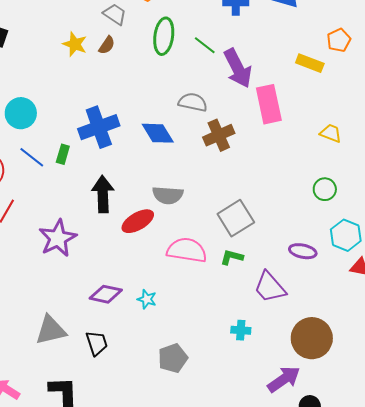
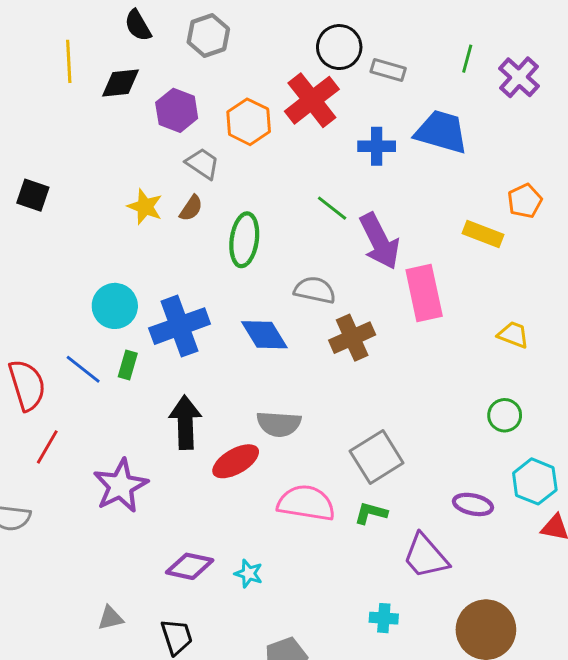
green ellipse: (164, 36) -> (244, 240), moved
cyan circle: (21, 113) -> (115, 306), moved
gray triangle: (51, 330) -> (110, 618), size x0.6

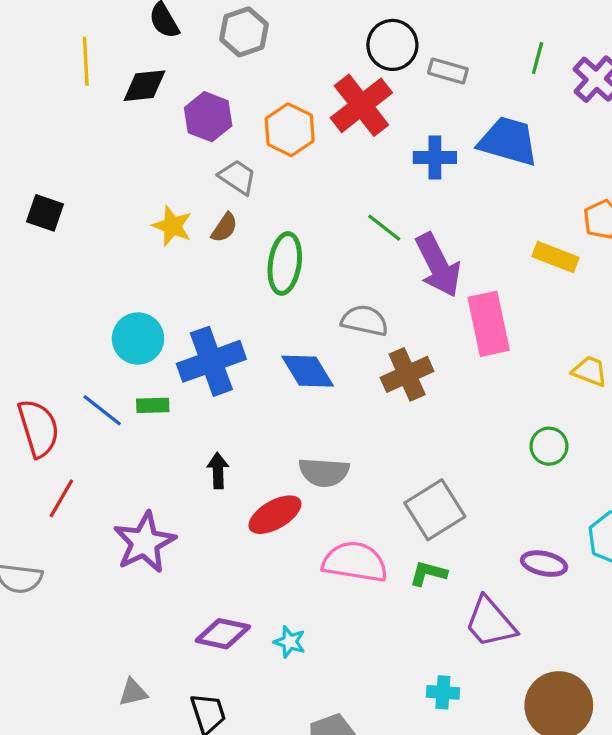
green rectangle: (128, 365) -> (153, 405), turned 72
green circle: (505, 415) -> (549, 446), moved
black arrow: (185, 422) -> (218, 471), size x0.6

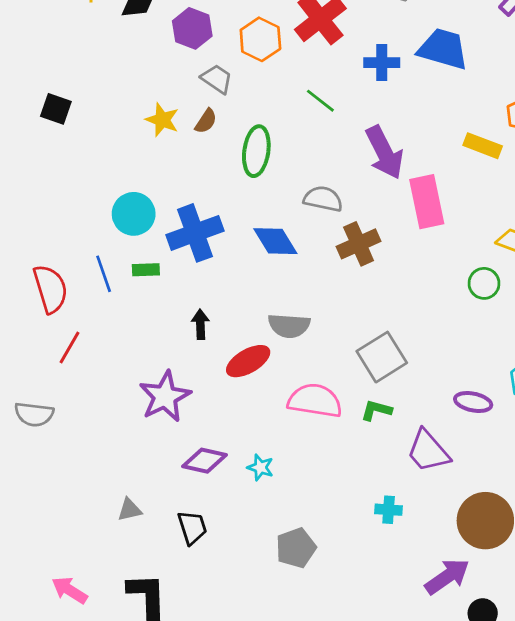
green line: (384, 228) -> (320, 101), moved
blue line: (102, 410) -> (104, 274), turned 33
green circle: (549, 446) -> (484, 283), moved
purple star: (145, 542) -> (165, 397), moved

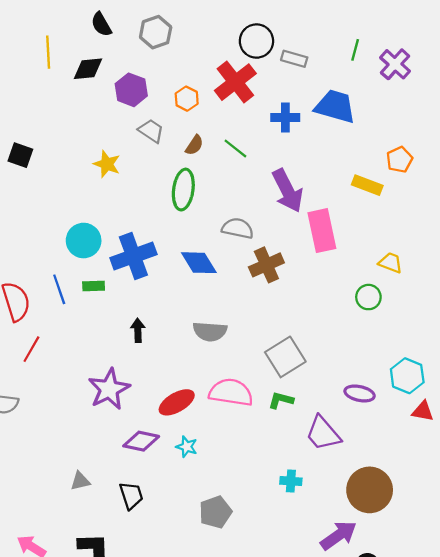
orange hexagon: (260, 39) -> (187, 99), size x0.7
brown semicircle: (206, 121) -> (194, 145), moved
red ellipse: (248, 361) -> (177, 402), moved

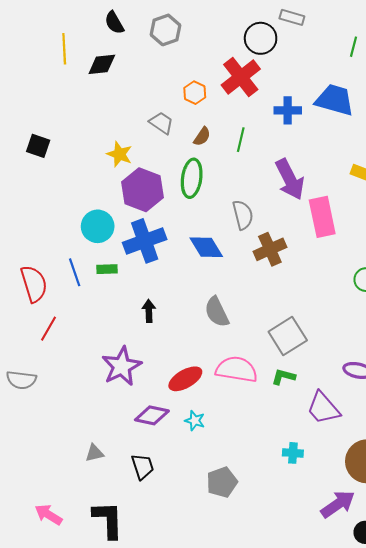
gray rectangle: (294, 59) -> (292, 17), moved
purple hexagon: (131, 90) -> (143, 190), moved, size x1.4
green line: (235, 149) -> (241, 140), turned 65
gray semicircle: (238, 228) -> (243, 215), turned 64
gray semicircle: (210, 331) -> (217, 312), turned 60

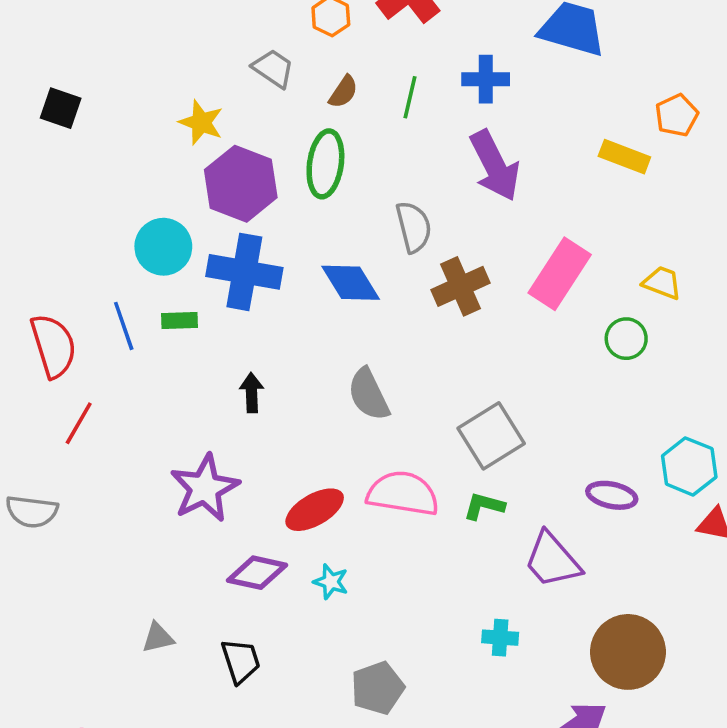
blue cross: (288, 110) -> (486, 79), moved
pink rectangle: (322, 217) -> (560, 274), moved, turned 45
blue cross: (145, 241) -> (244, 272), turned 30

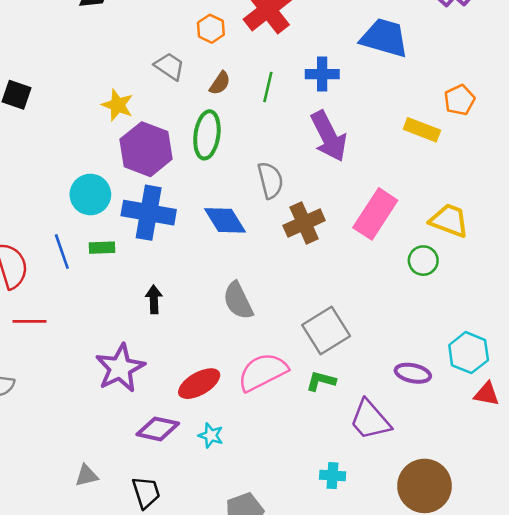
yellow trapezoid: (662, 283) -> (449, 220), size x1.4
red line: (79, 423) -> (29, 321), turned 60
pink semicircle: (403, 493) -> (263, 372), turned -36

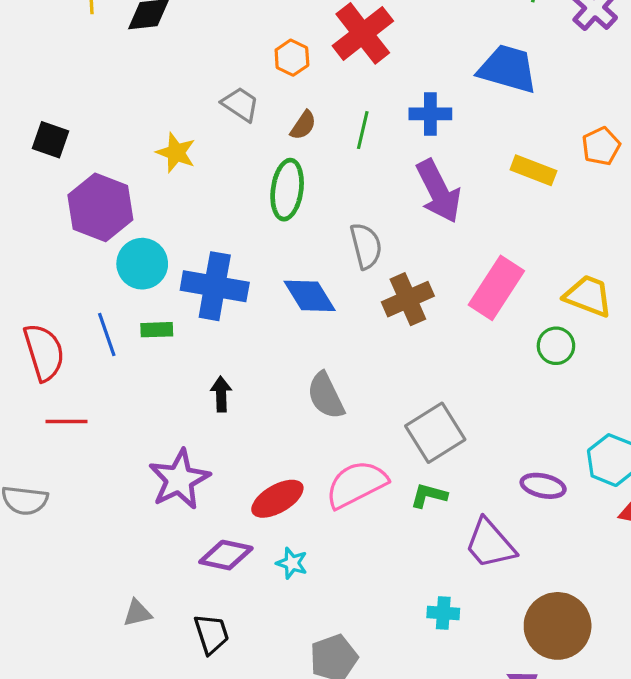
yellow rectangle: (422, 130) -> (533, 170), moved
purple hexagon: (146, 149) -> (100, 207), moved

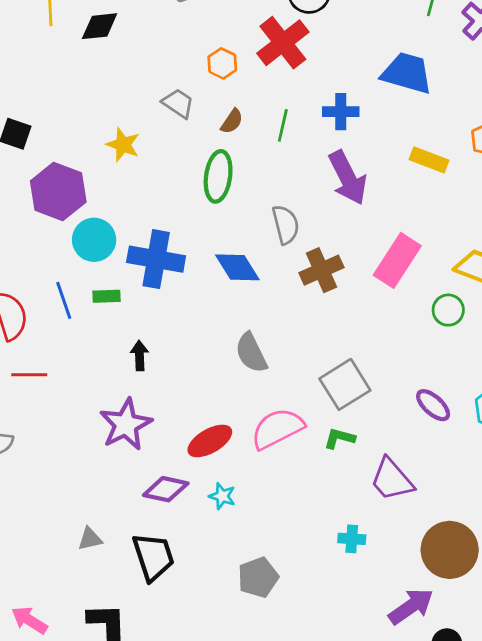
black arrow: (221, 394) -> (140, 356), moved
purple ellipse: (543, 486) -> (433, 405), moved, turned 30
black trapezoid: (211, 634) -> (153, 557), size x1.4

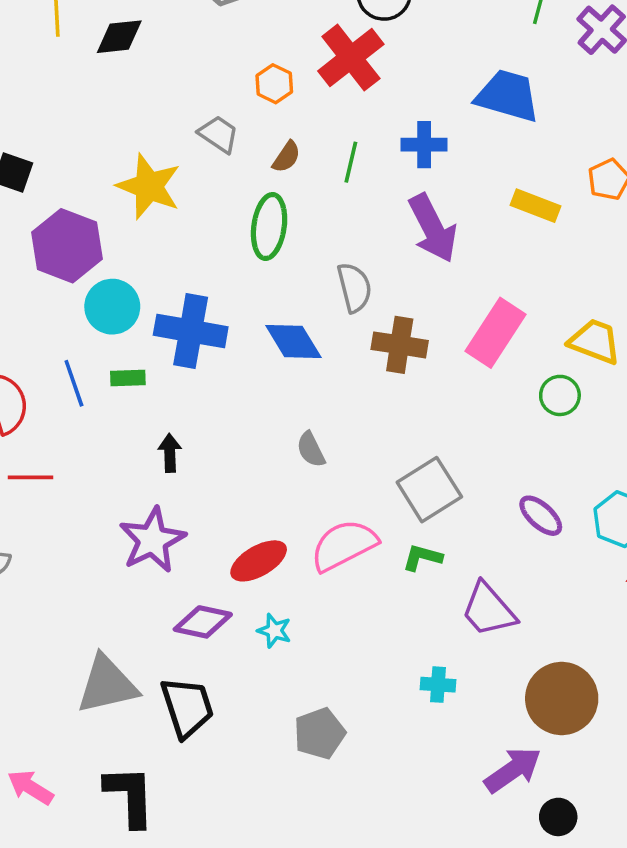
yellow star: (123, 145) -> (149, 186), size x1.5
brown cross: (321, 270) -> (400, 345), turned 33
gray semicircle: (251, 353) -> (311, 449), size x0.7
gray triangle: (90, 539) -> (107, 685), size x2.0

